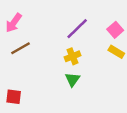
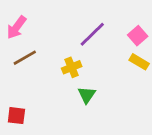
yellow cross: (72, 56) -> (72, 67), moved

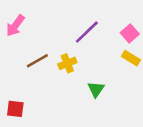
brown line: (25, 58) -> (37, 61), moved
green triangle: (87, 95) -> (96, 89), moved

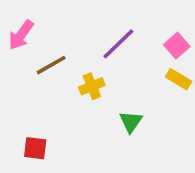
brown line: (37, 61) -> (51, 65), moved
red square: (15, 109) -> (35, 148), moved

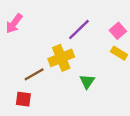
brown line: (51, 65) -> (34, 74), moved
yellow cross: (92, 86) -> (61, 58), size x1.5

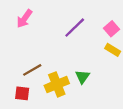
pink arrow: (14, 24) -> (24, 19), moved
yellow cross: (61, 58) -> (57, 84), moved

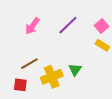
pink arrow: (24, 19) -> (32, 26), moved

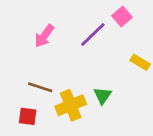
pink square: (101, 26) -> (122, 16), moved
brown line: (29, 64) -> (40, 87), turned 48

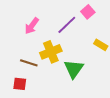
green triangle: (103, 96) -> (74, 69), size x1.5
yellow cross: (71, 105) -> (51, 52), moved

